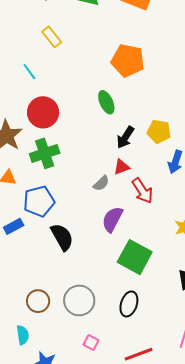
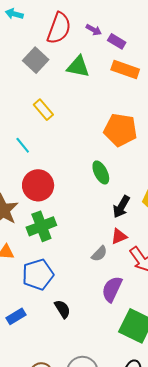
blue rectangle: (14, 226) -> (16, 316), moved
black semicircle: (62, 237) -> (62, 309), size x0.7

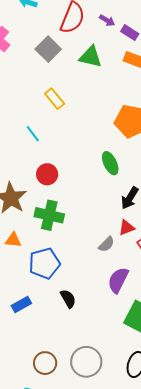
red circle: (38, 185) -> (47, 174), size x0.7
green cross: (41, 226) -> (49, 215), turned 32

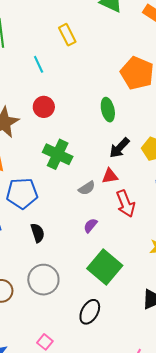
green cross: (49, 215) -> (58, 154), moved
purple semicircle: (118, 280) -> (90, 226), size x0.6
gray circle: (86, 362) -> (43, 280), moved

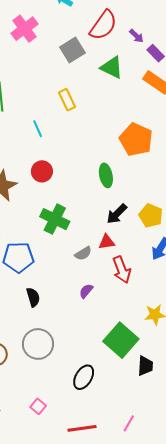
green square: (105, 267) -> (121, 340), moved

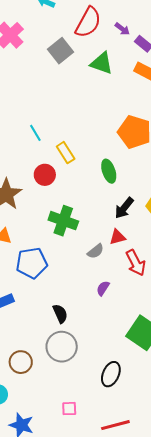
yellow rectangle: (67, 100) -> (66, 153), moved
black semicircle: (33, 297) -> (60, 314), moved
pink square: (38, 406) -> (69, 409), turned -35

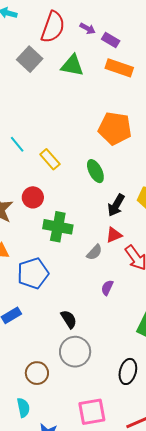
red circle: (45, 175) -> (33, 197), moved
pink square: (69, 409) -> (92, 412), size x1.8

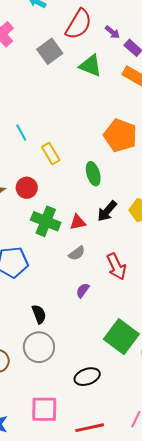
red triangle: (114, 235) -> (78, 222), moved
black ellipse: (128, 371) -> (87, 377), turned 45

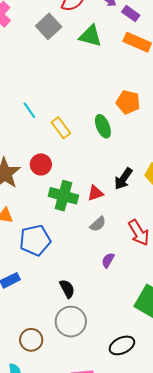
orange pentagon: (120, 135) -> (128, 102), size x0.7
green ellipse: (93, 174) -> (103, 126), moved

